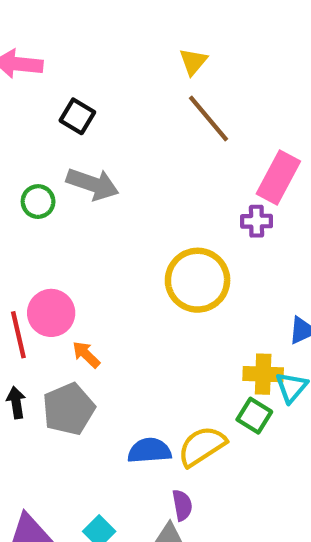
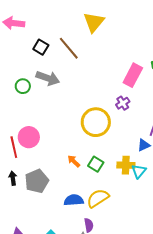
yellow triangle: (193, 62) -> (94, 22), size x1.6
brown line: (208, 118) -> (69, 48), moved
purple cross: (257, 221) -> (123, 103), moved, turned -32
orange arrow: (86, 354) -> (74, 161), moved
green square: (254, 416) -> (96, 164), moved

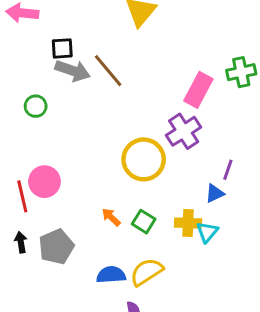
black square: (41, 47) -> (62, 48), turned -35
brown line: (69, 48) -> (108, 71), moved
gray arrow: (48, 78) -> (73, 71), moved
purple cross: (123, 103) -> (184, 131), size x1.6

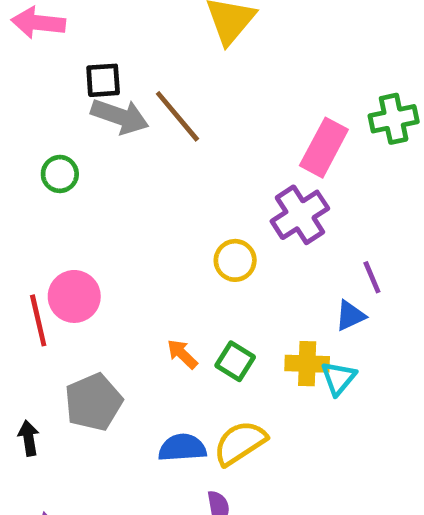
yellow circle: (144, 159) -> (235, 260), size x0.6
purple line: (228, 170) -> (372, 277), turned -42
black arrow: (21, 242) -> (29, 438), moved

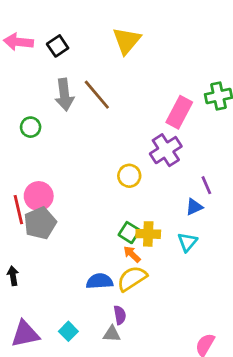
black square: (103, 80) -> (58, 46), moved, turned -30
gray arrow: (120, 116) -> (64, 95), turned 64
orange arrow: (182, 354) -> (132, 254), moved
yellow cross: (307, 364) -> (148, 234), moved
gray pentagon: (93, 402) -> (40, 223), moved

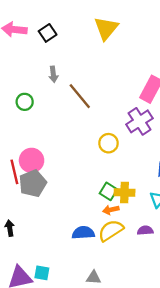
gray arrow: (64, 95) -> (53, 74), size x0.6
brown line: (97, 95) -> (80, 96), moved
orange arrow: (132, 254) -> (111, 210), turned -56
purple semicircle: (120, 315) -> (145, 230), moved, turned -84
cyan square: (68, 331) -> (42, 273), moved, turned -35

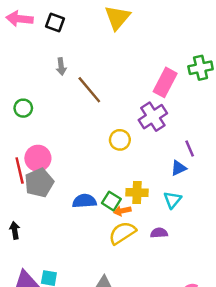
black square: (48, 33) -> (55, 22), turned -36
green circle: (25, 102) -> (23, 108), moved
green square: (108, 191) -> (111, 201), moved
blue semicircle: (83, 233) -> (84, 201), moved

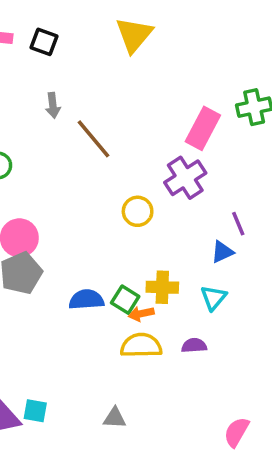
yellow semicircle: (122, 233) -> (141, 345), turned 32

